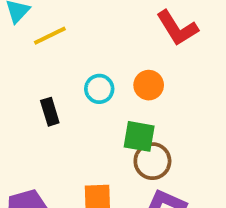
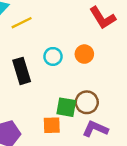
black rectangle: (50, 112) -> (22, 71), size x1.5
green square: (139, 136) -> (66, 107), moved

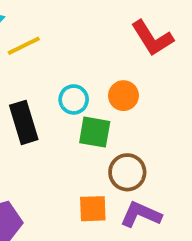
green square: (66, 107) -> (95, 132), moved
orange square: (52, 125) -> (93, 209), moved

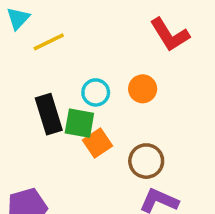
green square: (95, 132) -> (79, 123), moved
orange square: (93, 209) -> (97, 143), moved, turned -32

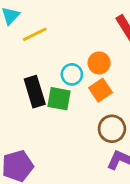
orange circle: (143, 89) -> (99, 63), moved
orange square: (97, 143) -> (101, 90), moved

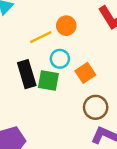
yellow line: (35, 34) -> (41, 37), moved
orange circle: (99, 63) -> (66, 26), moved

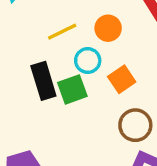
orange circle: (66, 26) -> (108, 28), moved
green square: (48, 81) -> (72, 89), turned -30

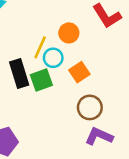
yellow line: (62, 32) -> (40, 47), moved, turned -40

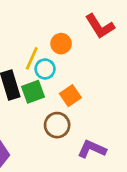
orange square: (79, 72) -> (70, 96), moved
brown circle: (90, 107) -> (57, 125), moved

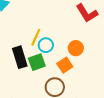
orange circle: (61, 44) -> (76, 48), moved

